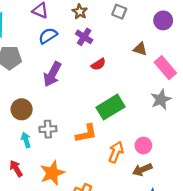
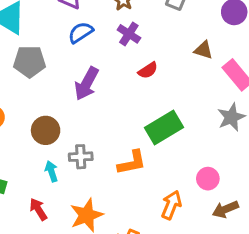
orange arrow: (116, 152) -> (171, 205), moved
brown arrow: (142, 170) -> (225, 209), moved

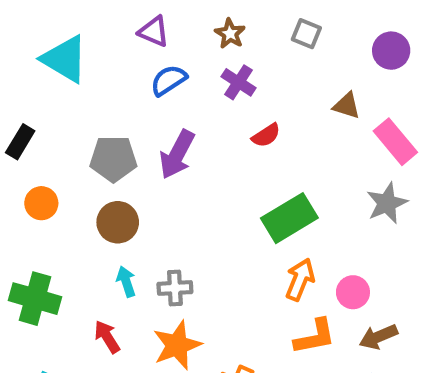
gray pentagon: (30, 62) -> (113, 159), moved
gray cross: (81, 157) -> (175, 288), moved
orange L-shape: (132, 163) -> (315, 337), moved
orange arrow: (171, 205) -> (300, 280), moved

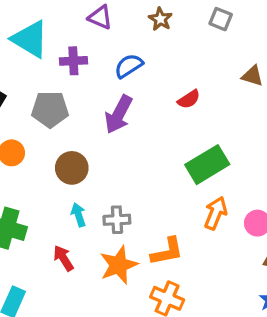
blue semicircle: (169, 80) -> (129, 66), moved
purple cross: (239, 82) -> (73, 61), moved, turned -36
gray pentagon: (113, 159) -> (50, 109), moved
orange L-shape: (315, 337) -> (167, 252), moved

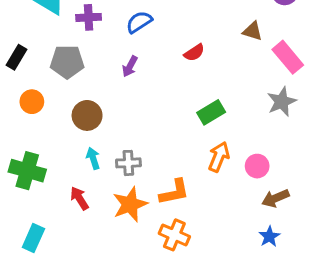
purple arrow: (119, 114) -> (130, 66), size x0.6
green rectangle: (207, 165) -> (211, 112), size x0.7

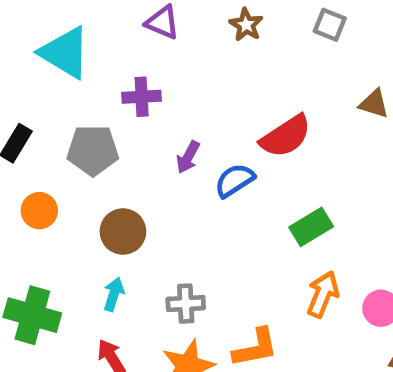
purple cross: (89, 17) -> (142, 97), moved
blue semicircle: (139, 22) -> (234, 180), moved
red semicircle: (194, 53) -> (286, 136), size x1.6
cyan arrow: (93, 158) -> (114, 294), moved, turned 35

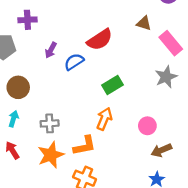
orange arrow: (323, 294) -> (104, 119), moved

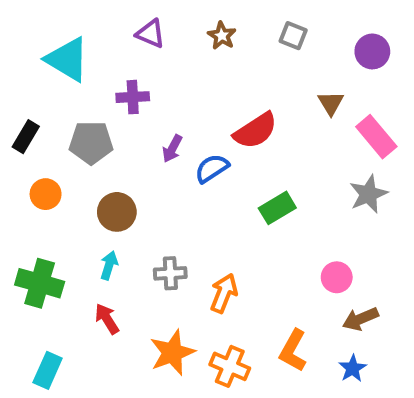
brown triangle: (144, 23) -> (331, 103), turned 42
orange arrow: (104, 119) -> (224, 293), moved
orange L-shape: (85, 146) -> (293, 351), moved, turned 130
orange star: (51, 155) -> (172, 353), moved

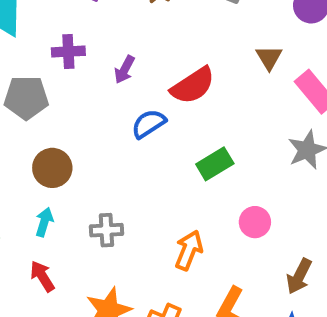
purple arrow: (172, 149) -> (125, 70), moved
pink circle: (337, 277) -> (255, 222), moved
orange arrow: (224, 293) -> (189, 250), moved
brown arrow: (360, 319) -> (299, 276), turned -40

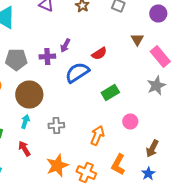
purple cross: (68, 52) -> (47, 56), moved
red semicircle: (193, 86) -> (99, 54), size x0.7
blue semicircle: (149, 124) -> (77, 72), size x1.4
brown circle: (52, 168) -> (29, 94), size x1.4

